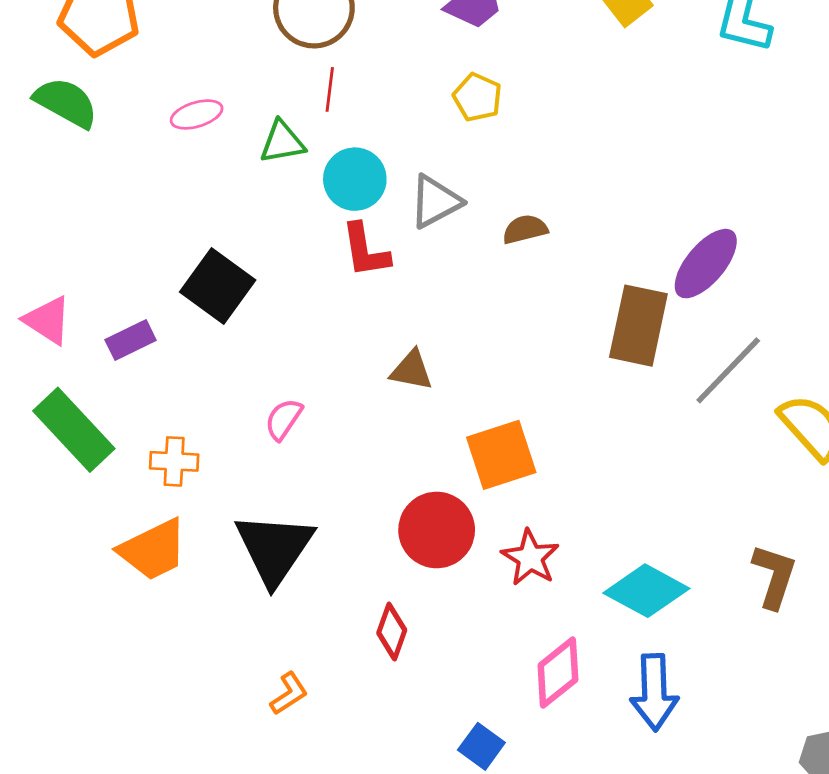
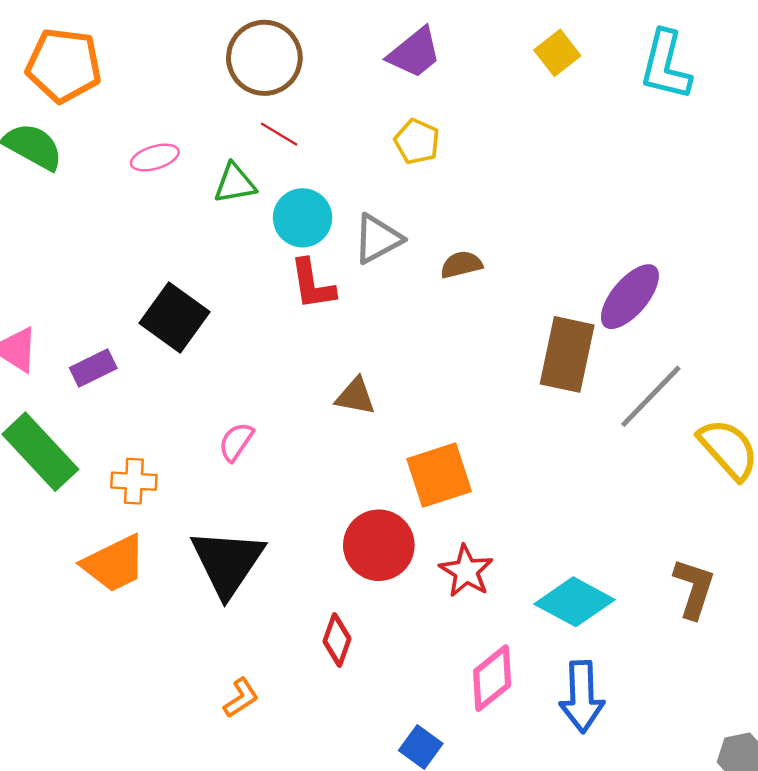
red line: (330, 89) -> (279, 134), turned -66

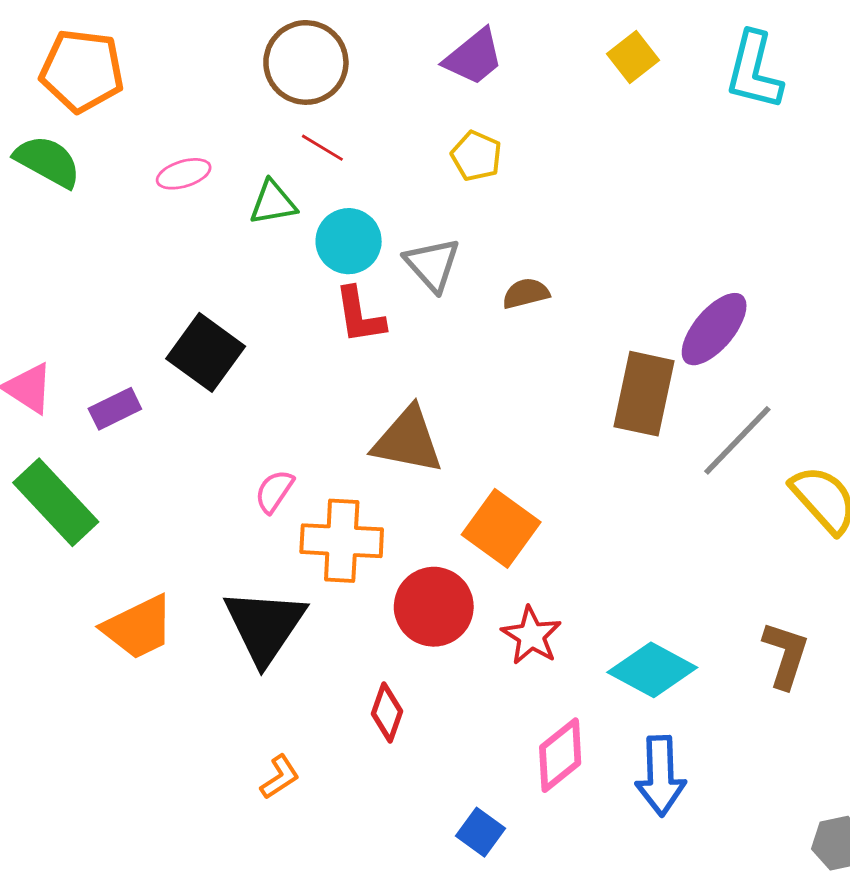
gray triangle: (378, 239) -> (432, 265), turned -44
brown triangle: (355, 396) -> (408, 440), size x1.6
orange square: (439, 475) -> (501, 528), turned -36
orange cross: (134, 481) -> (342, 541), moved, size x1.6

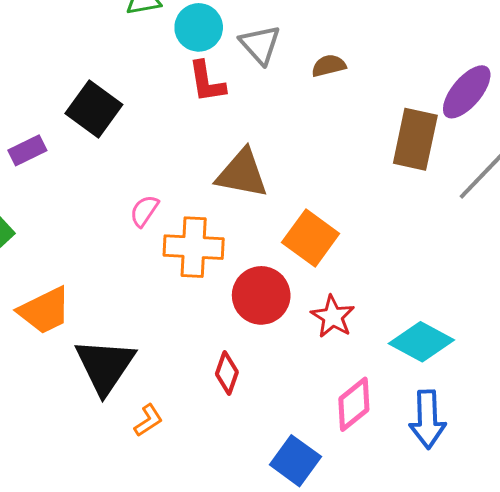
black triangle: (265, 626) -> (105, 366), moved
blue square: (480, 832) -> (295, 461), size x1.4

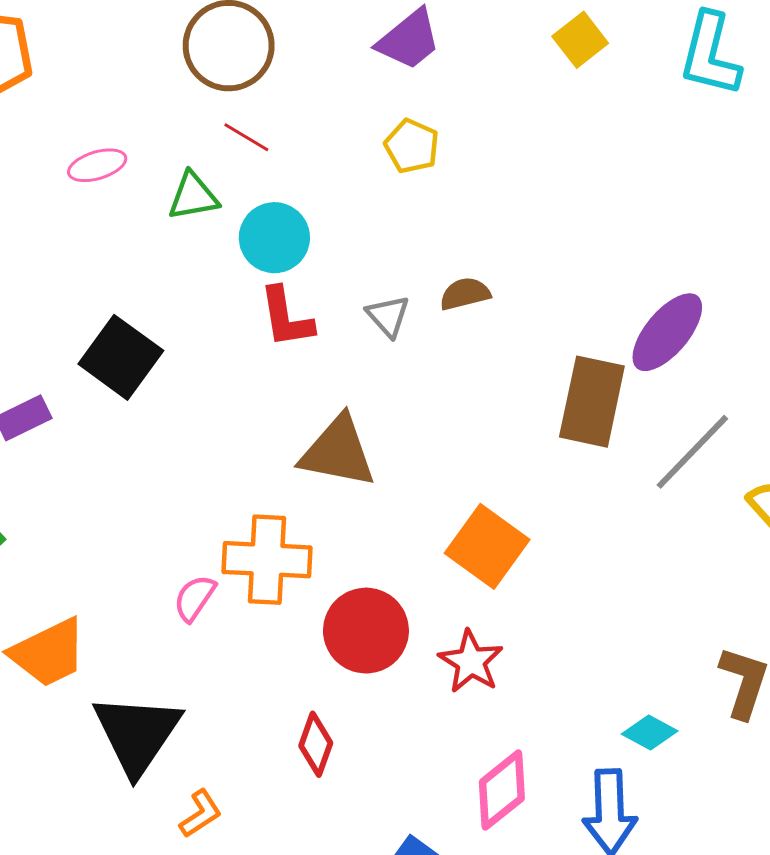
gray triangle: (260, 45) -> (388, 316), moved, size x0.7
pink semicircle: (144, 211) -> (195, 598), moved
orange square: (311, 238) -> (487, 546), moved
cyan diamond: (421, 342) -> (650, 732), moved, size x0.6

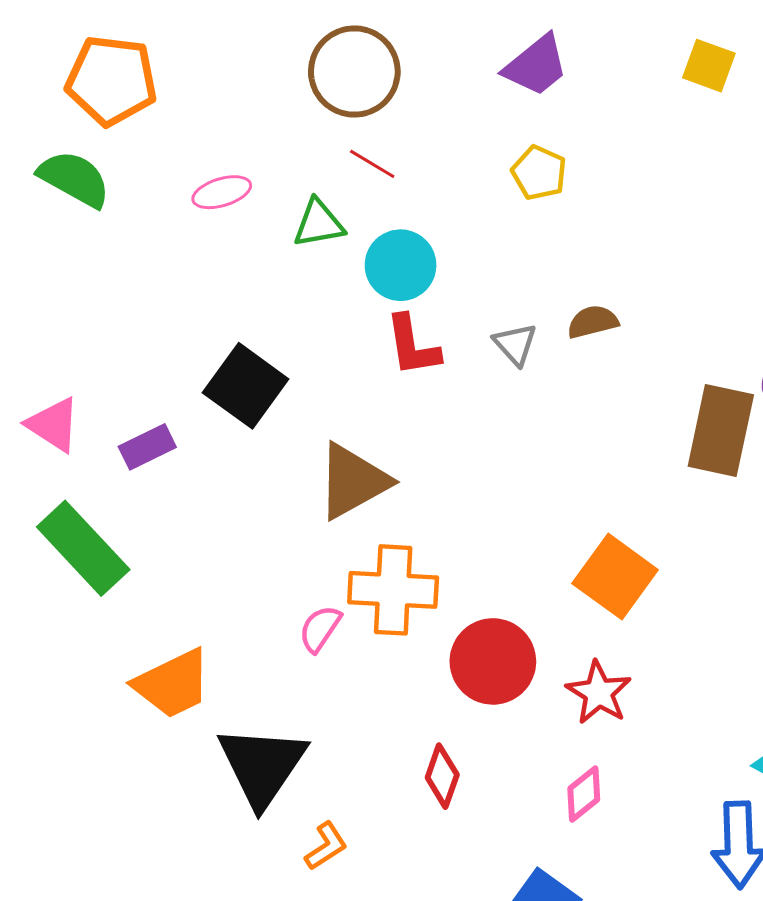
yellow square: (580, 40) -> (709, 66), turned -32
brown triangle: (338, 452) -> (353, 481), moved, turned -40
pink diamond: (502, 790) -> (584, 794), moved, size x0.7

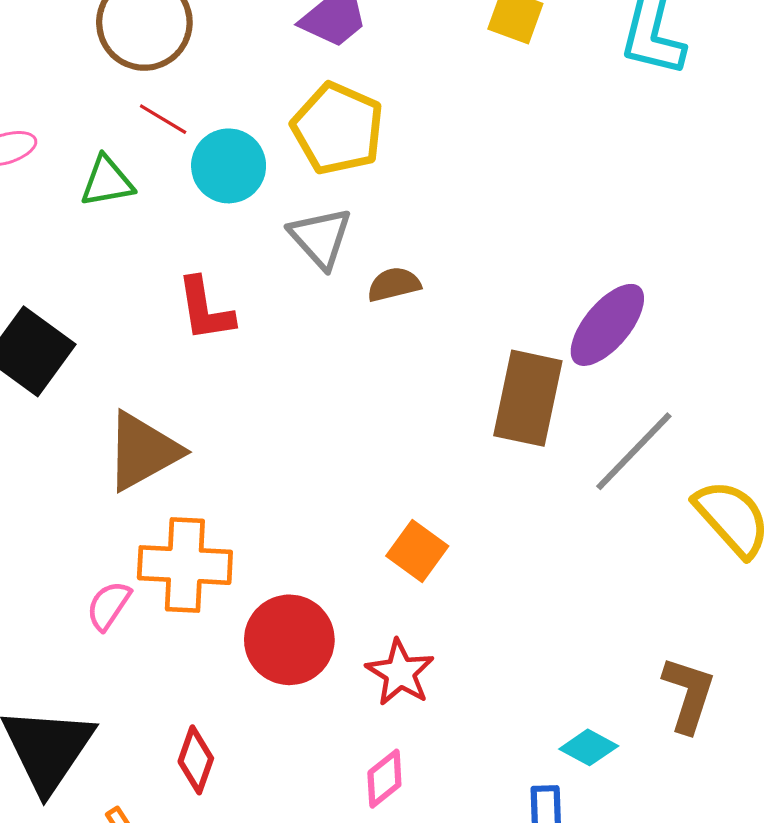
yellow pentagon: (539, 173) -> (338, 128), size x1.6
cyan circle: (401, 265) -> (229, 166), moved
gray triangle: (515, 344) -> (321, 238), moved, size x1.4
orange square: (615, 577) -> (417, 551), size x0.7
red diamond: (442, 776) -> (196, 760), moved

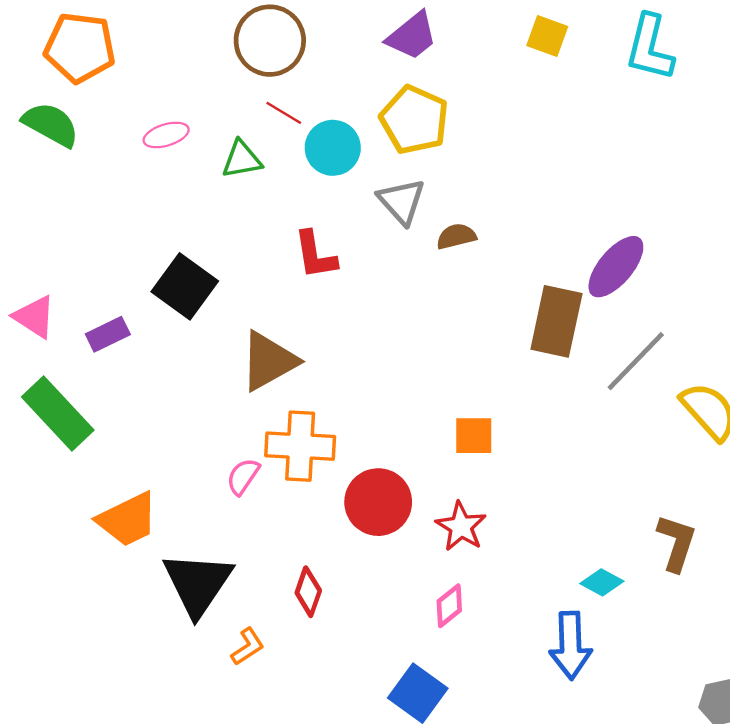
orange square: (417, 551) -> (474, 436), turned -36

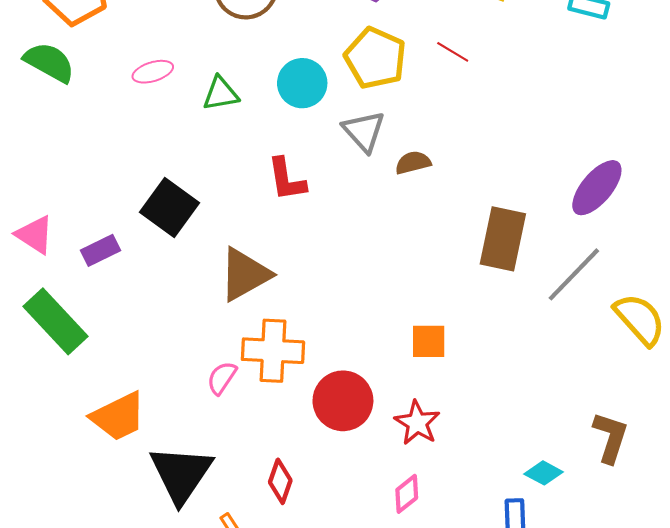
red line: (284, 113) -> (453, 52), moved
purple ellipse: (616, 267) -> (597, 188), moved

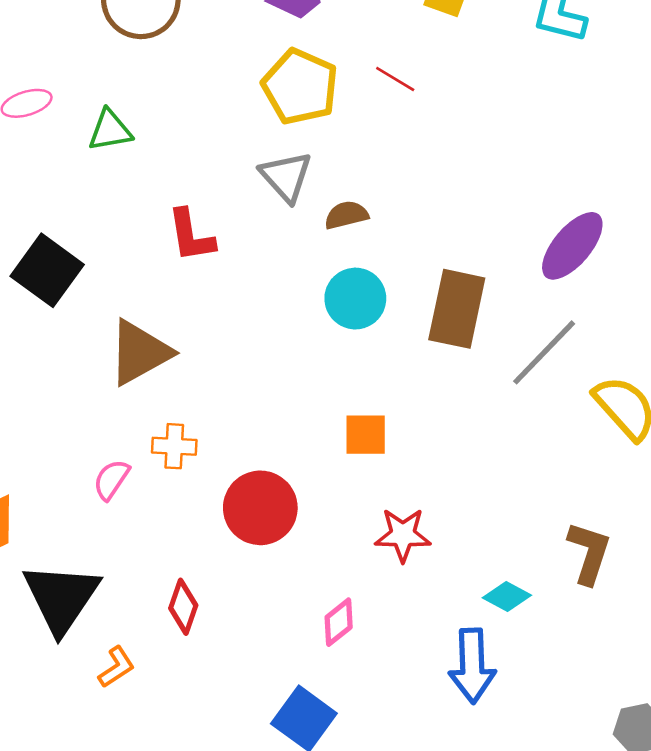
cyan circle: (302, 83) -> (355, 299), moved
orange cross: (273, 351) -> (174, 446), size x0.6
red star: (417, 423) -> (403, 535), moved, turned -30

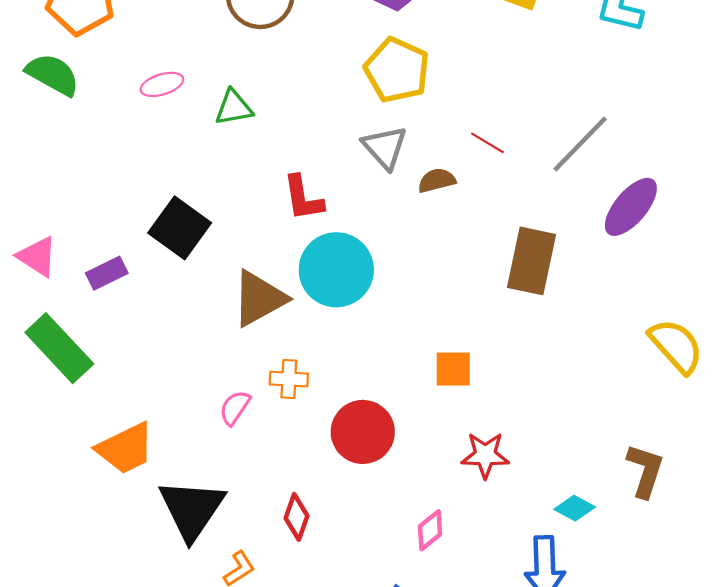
red line: (395, 79) -> (487, 143), moved
cyan circle: (355, 299) -> (336, 270), moved, size x1.4
gray line: (544, 352) -> (580, 144), moved

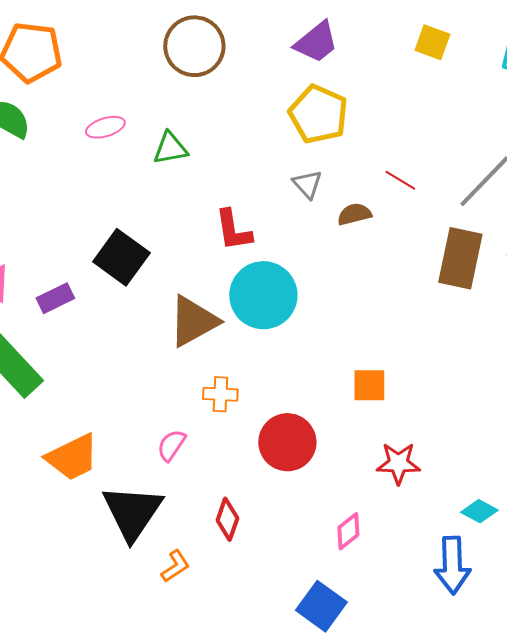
gray triangle: (385, 147) -> (307, 184), size x0.7
brown rectangle: (532, 261) -> (460, 258), moved
pink semicircle: (235, 408) -> (171, 445), moved

